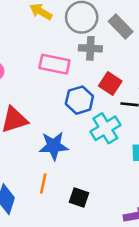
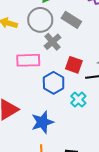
gray cross: (90, 48) -> (52, 42), turned -30
cyan cross: (105, 128) -> (78, 100), size x0.7

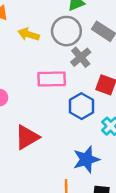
blue star: (42, 122) -> (86, 159), moved

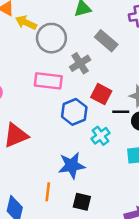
gray circle: (66, 31) -> (51, 38), moved
yellow arrow: (29, 34) -> (26, 23), moved

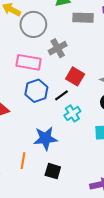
gray rectangle: (106, 41) -> (83, 18), moved, turned -42
blue hexagon: (74, 112) -> (36, 91), moved
black line: (121, 112) -> (61, 95), moved, turned -40

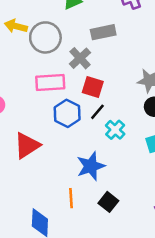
gray rectangle: (83, 18) -> (103, 32), moved
red square: (75, 76) -> (93, 87), moved
black square: (53, 171) -> (108, 202), turned 35

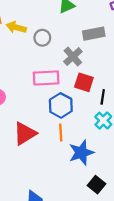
gray circle: (45, 37) -> (42, 38), size x0.6
black line: (97, 112) -> (103, 97), moved, turned -32
orange line: (71, 198) -> (61, 133), moved

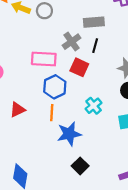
gray circle: (42, 38) -> (44, 11), moved
black line: (103, 97) -> (95, 46), moved
red triangle: (25, 134) -> (17, 110), size x0.7

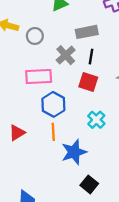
gray circle: (44, 11) -> (35, 36), moved
red square: (79, 67) -> (88, 82), moved

